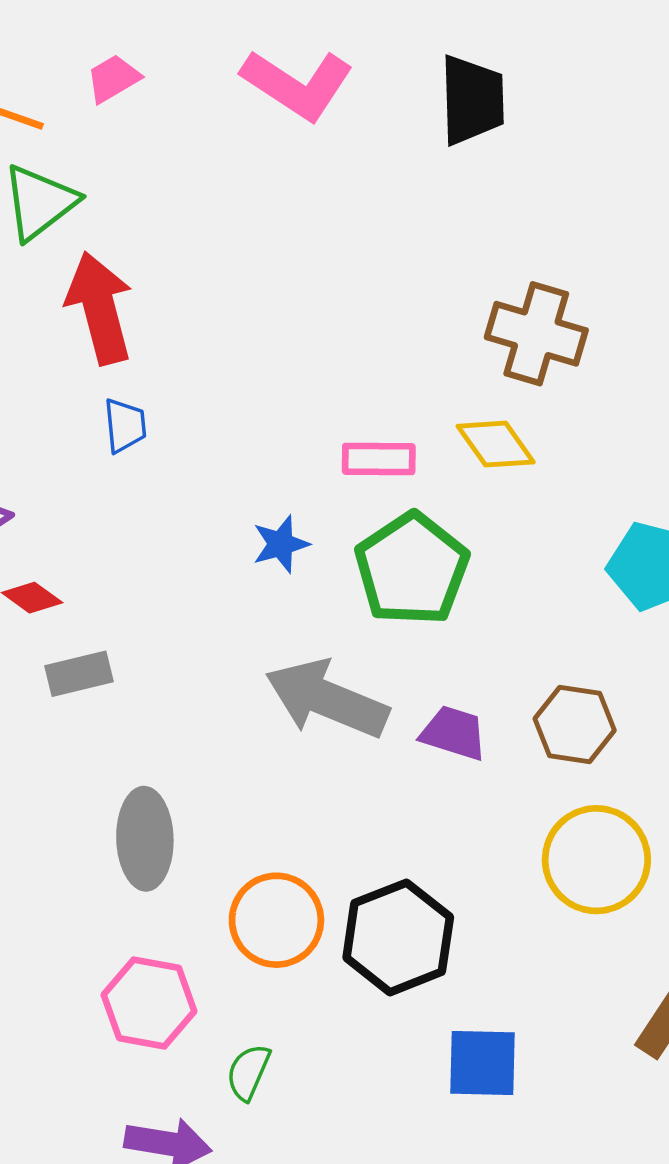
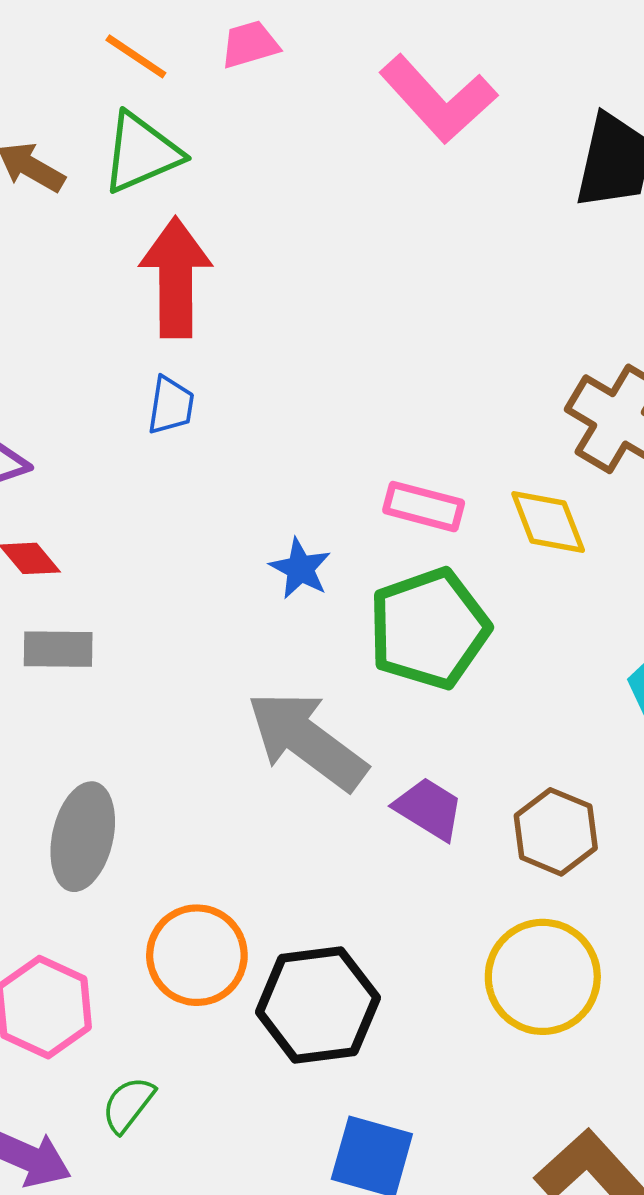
blue star: (281, 544) -> (300, 569), turned 30

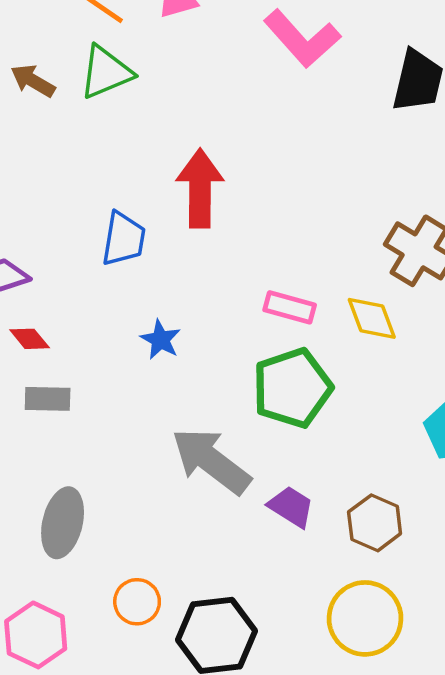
red arrow: (176, 278) -> (200, 188), moved
blue trapezoid: (171, 405) -> (124, 239), size x1.4
blue star: (300, 569) -> (161, 340), moved
orange circle: (197, 955) -> (137, 602), size x0.7

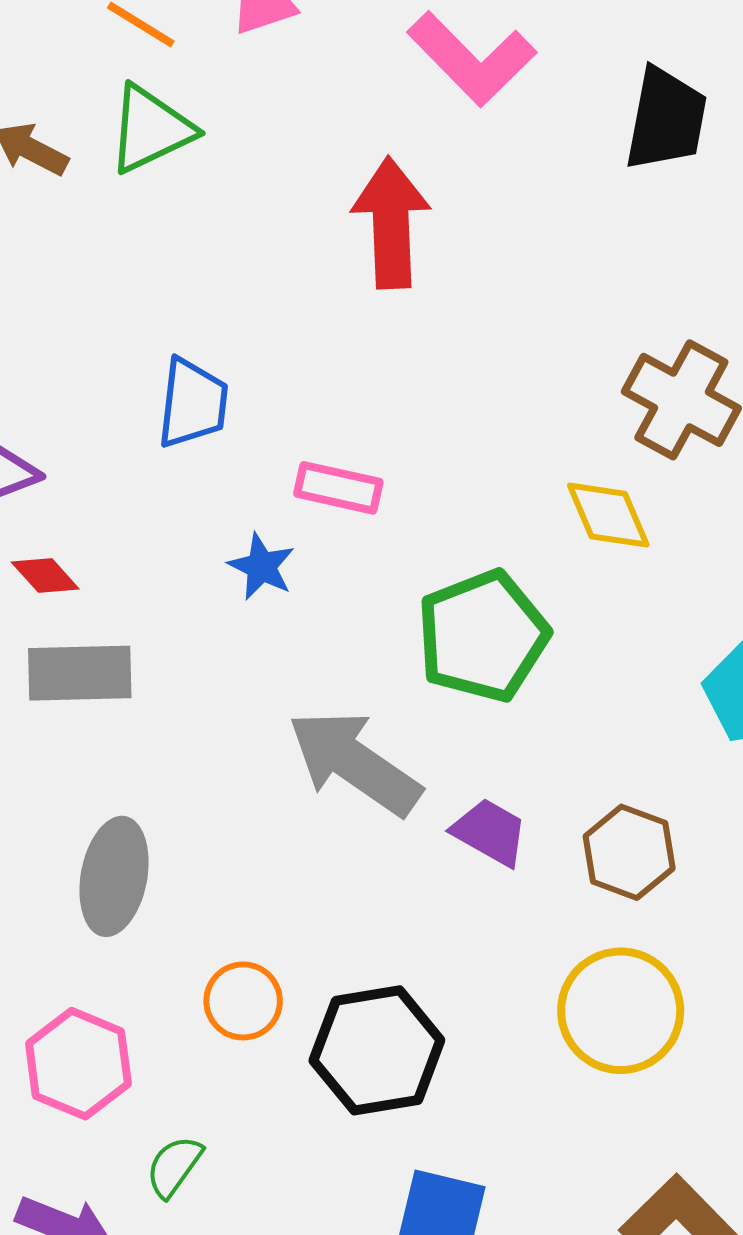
red arrow: (200, 188) -> (391, 223), moved
pink rectangle: (290, 307) -> (338, 488), moved
gray rectangle: (48, 399) -> (80, 673), size x1.4

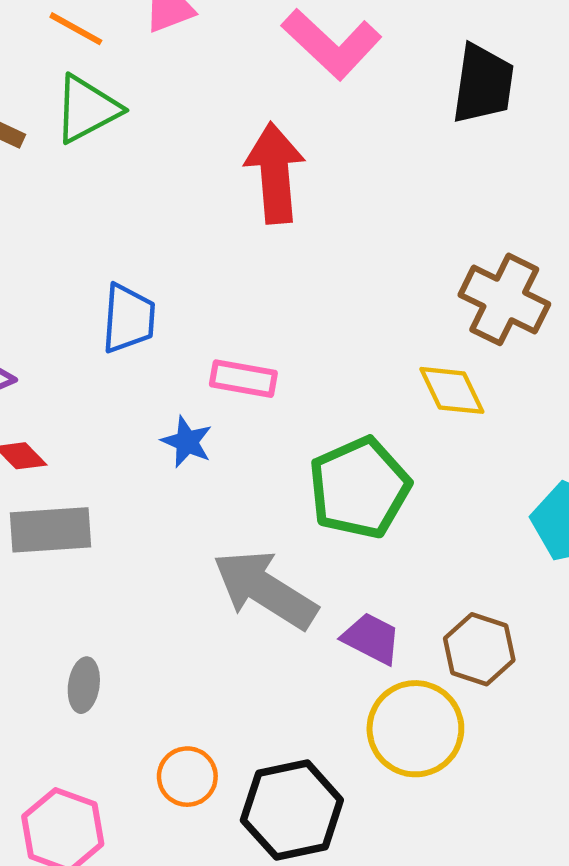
gray ellipse: (114, 876) -> (84, 685), size x0.6
yellow circle: (621, 1011) -> (415, 729), moved

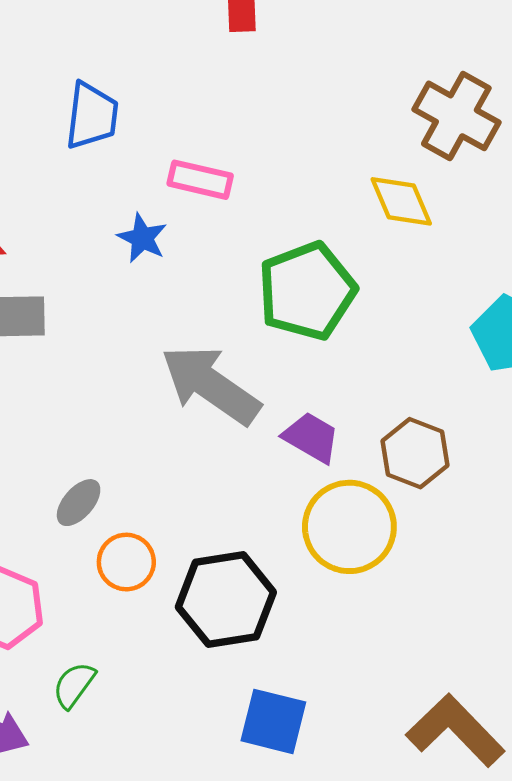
gray ellipse: (84, 685) -> (79, 503), moved, turned 30

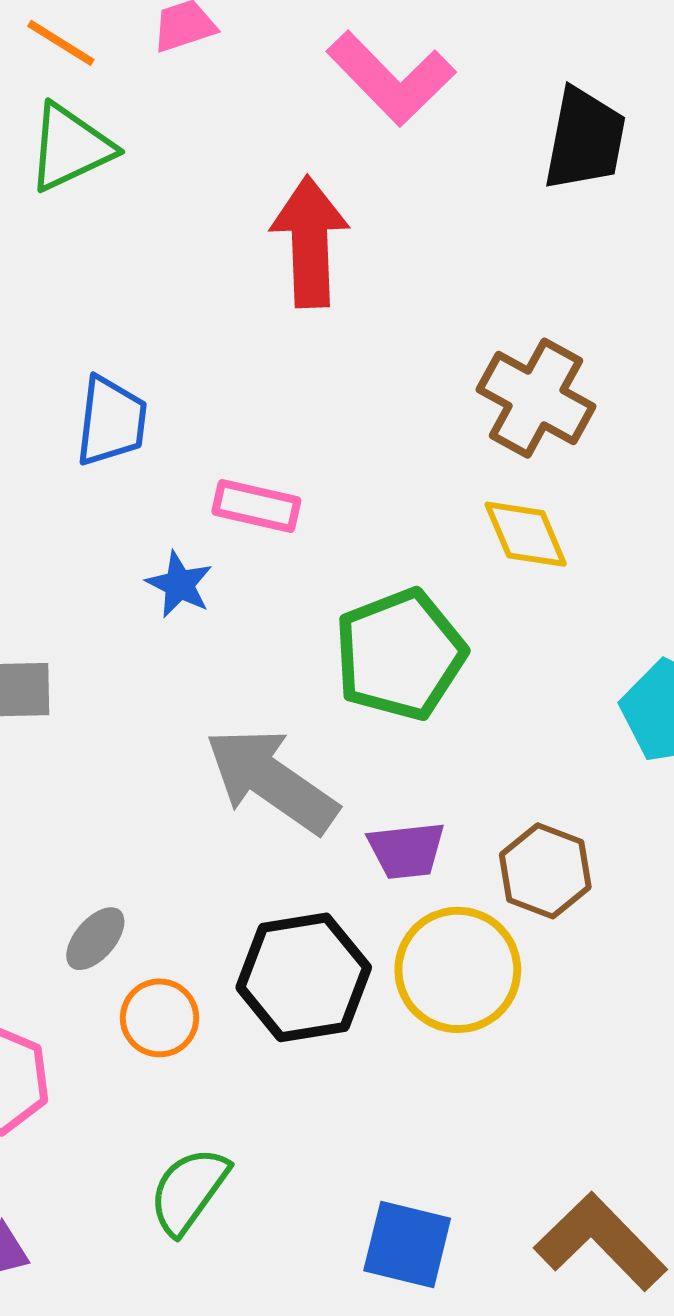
brown cross: (456, 116) -> (536, 398), moved
purple trapezoid: (311, 437) -> (406, 850), turned 144
black hexagon: (226, 600) -> (304, 977), moved
green semicircle: (74, 685) -> (189, 1191), moved, size x1.4
blue square: (273, 721) -> (407, 1245), moved

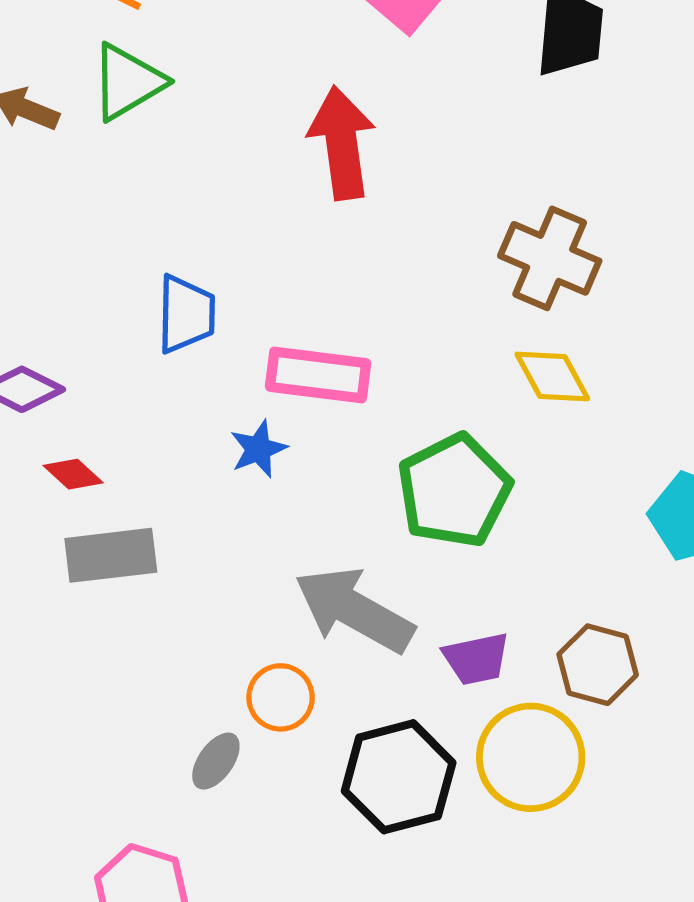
pink rectangle: (256, 506) -> (318, 375), size x1.4
blue star: (179, 584) -> (258, 449), turned 30
orange circle: (160, 1018) -> (281, 697), moved

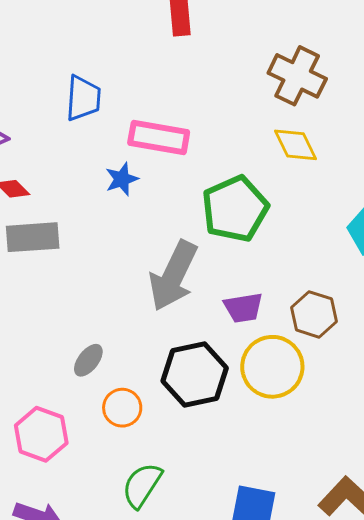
gray arrow: (354, 610) -> (173, 276), turned -96
orange circle: (281, 697) -> (122, 408), moved

